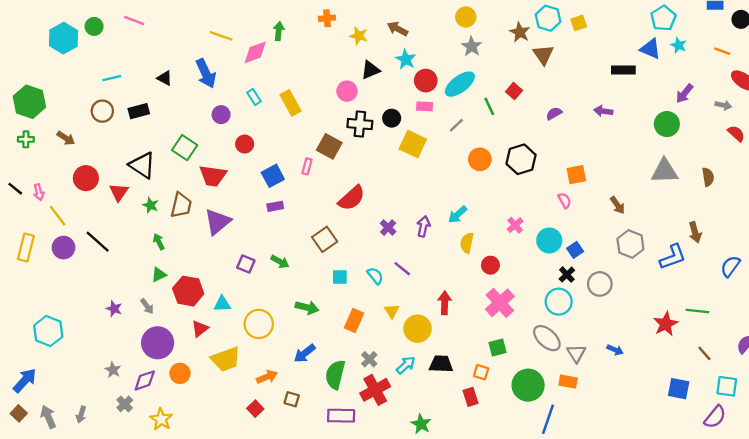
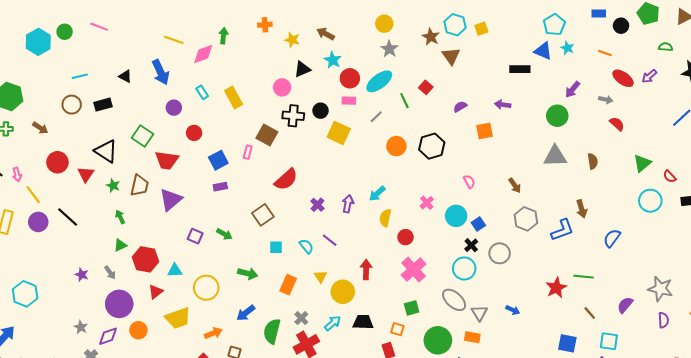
orange square: (576, 175) -> (484, 131), moved

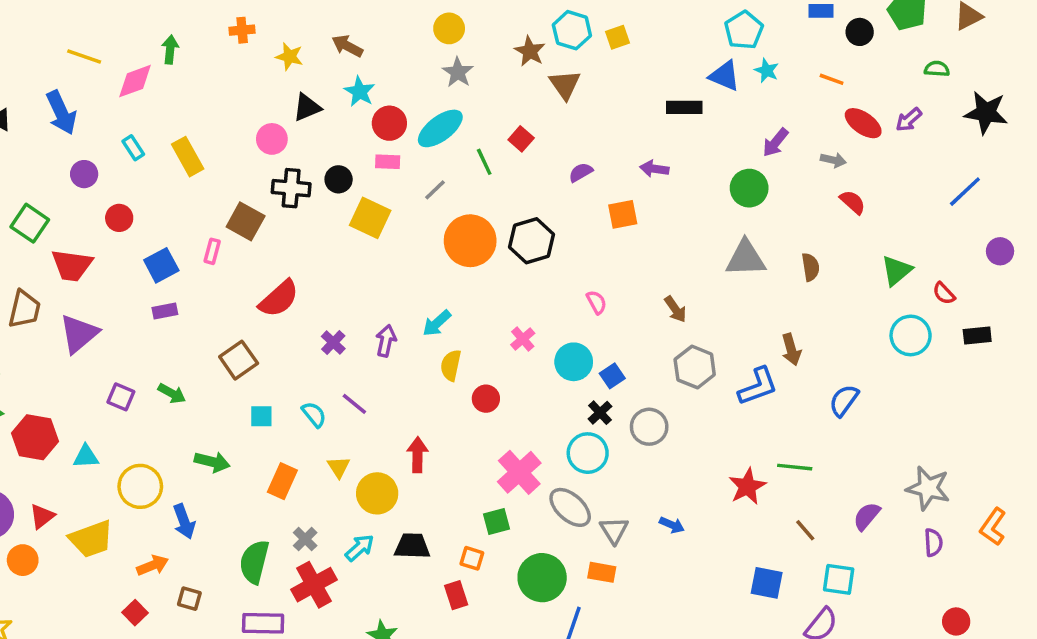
orange circle: (396, 146) -> (470, 241), size x1.5
pink cross: (414, 269) -> (519, 472), moved
red triangle: (156, 292) -> (42, 516), moved
blue arrow: (246, 313) -> (184, 521), moved, turned -72

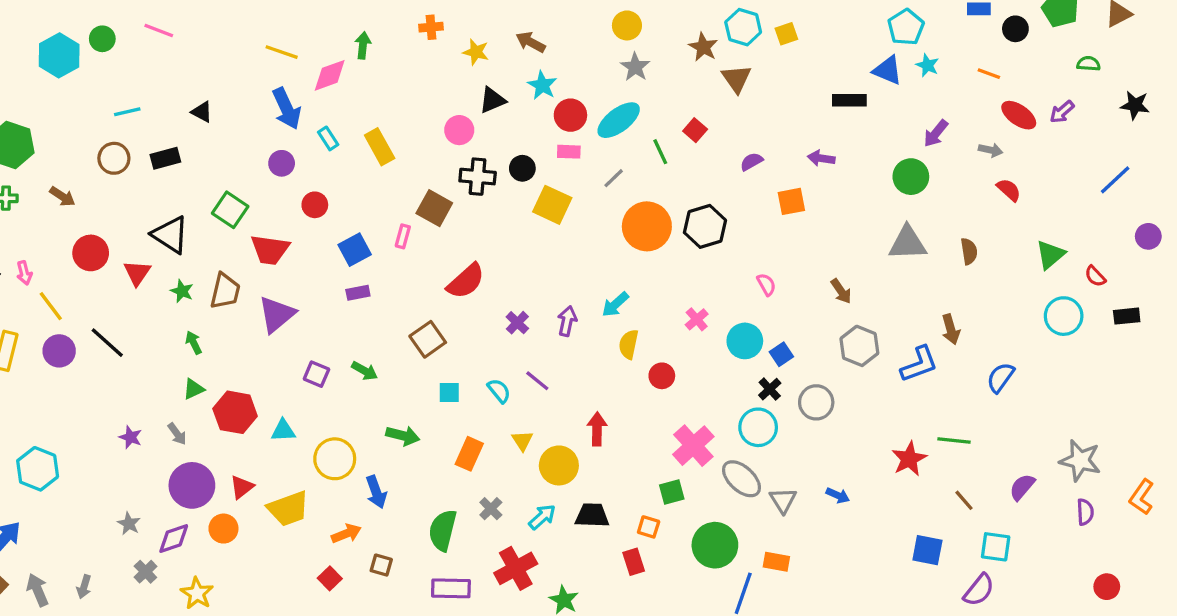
blue arrow: (61, 113) -> (287, 108), moved
black star: (986, 113) -> (1135, 105), size x0.7
orange rectangle: (602, 572) -> (776, 562), moved
red cross: (314, 585) -> (516, 568), moved

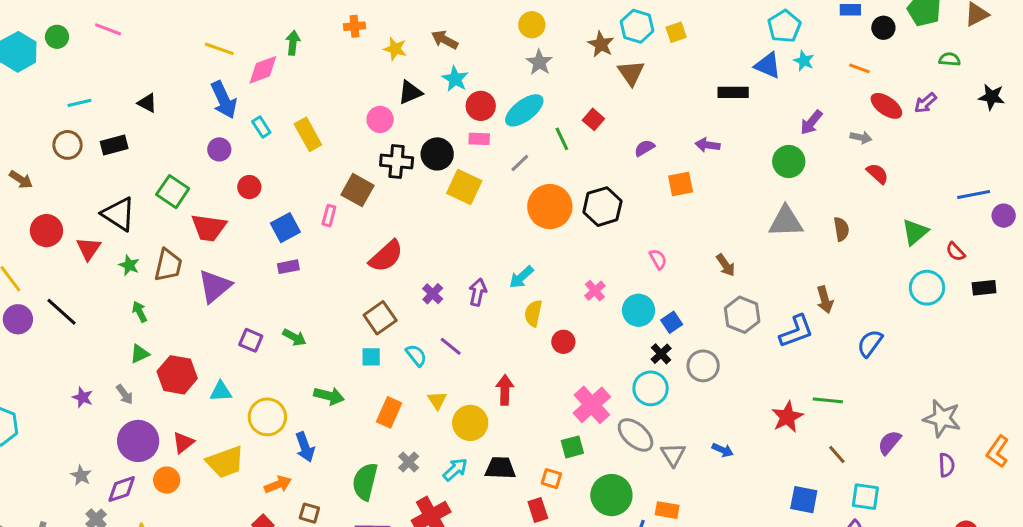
black circle: (522, 168) -> (437, 154), size x1.4
blue line: (1115, 180) -> (974, 195), moved, turned 32
brown square: (428, 339) -> (380, 318), moved

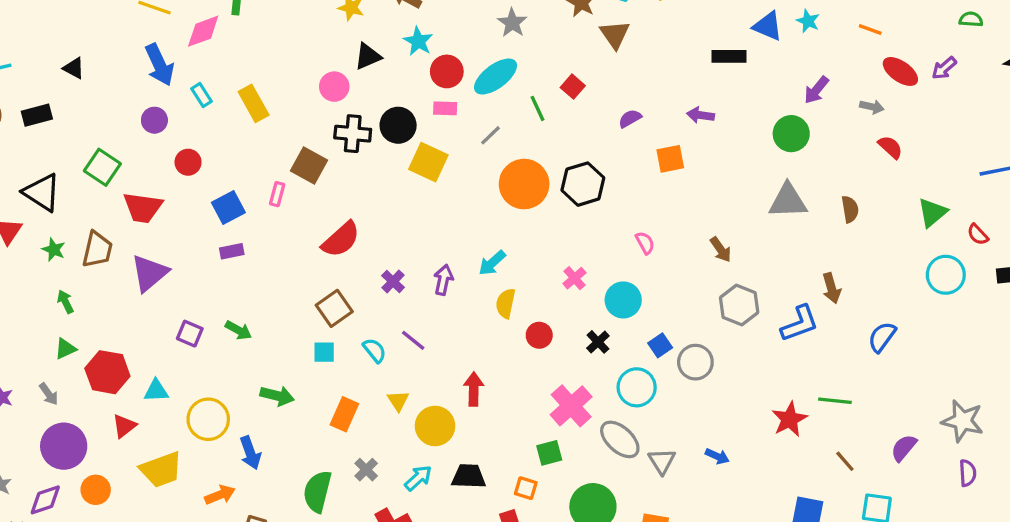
blue square: (672, 322) -> (660, 345), moved
black cross: (661, 354) -> (598, 342), moved
red triangle: (183, 442) -> (124, 426), moved

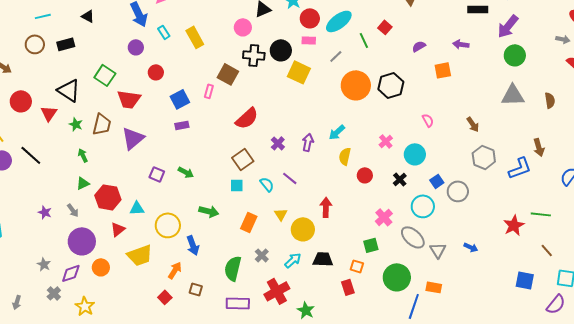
purple arrow: (816, 90) -> (508, 26), moved, size x1.4
pink cross: (571, 406) -> (384, 217), size x0.7
orange arrow: (220, 495) -> (175, 270), turned -36

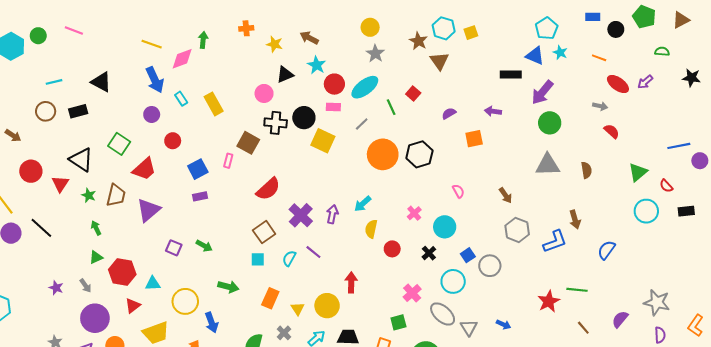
black triangle: (88, 16) -> (101, 82), size x1.5
red trapezoid: (129, 99) -> (144, 169), turned -50
purple cross: (278, 143) -> (301, 215), size x1.6
cyan semicircle: (267, 184) -> (289, 258), turned -112
yellow triangle: (281, 214) -> (298, 309), moved

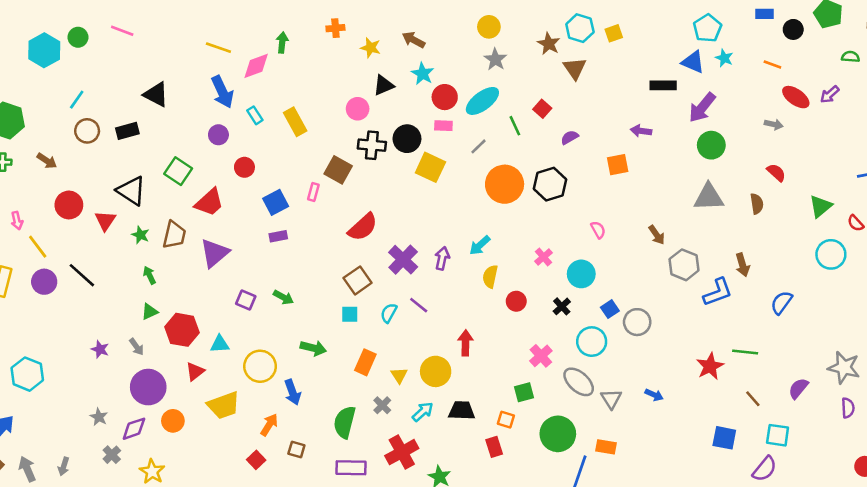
cyan line: (54, 82) -> (77, 100), moved, turned -42
purple semicircle: (449, 113) -> (570, 137), moved
red semicircle: (612, 131) -> (776, 172), moved
gray hexagon: (517, 230) -> (684, 265), moved

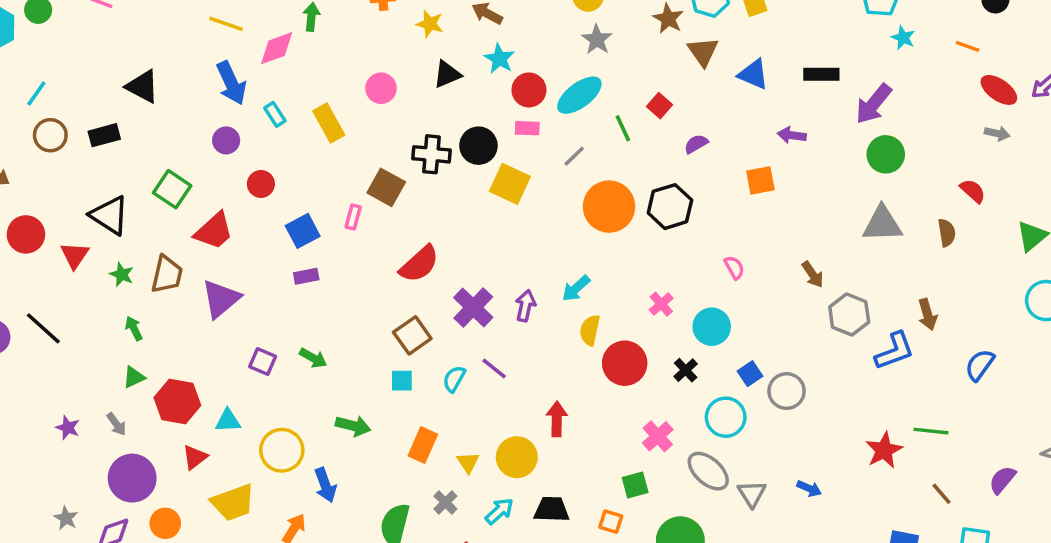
blue triangle: (693, 62) -> (753, 74), moved
pink circle: (358, 109) -> (381, 88), moved
gray arrow: (774, 124) -> (997, 133), moved
red circle: (516, 301) -> (625, 363), size x1.6

